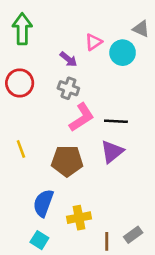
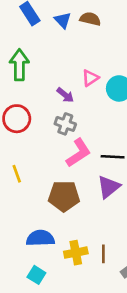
yellow line: (21, 149) -> (17, 174), moved
blue semicircle: (43, 203) -> (40, 238), turned 68
brown line: (107, 241) -> (103, 254), moved

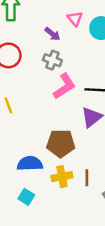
pink triangle: (90, 78) -> (75, 19), turned -35
brown pentagon: (64, 196) -> (61, 143), moved

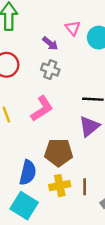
pink L-shape: (64, 86) -> (42, 109), moved
blue semicircle: (30, 164) -> (28, 173), turned 105
cyan square: (26, 197) -> (24, 206), size x1.6

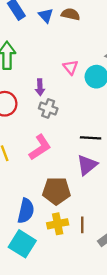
purple arrow: (50, 43) -> (40, 87), moved, turned 49

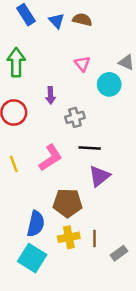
pink triangle: (71, 67) -> (82, 64), moved
gray cross: (48, 108) -> (75, 117), moved, turned -36
black line: (91, 138) -> (90, 148), moved

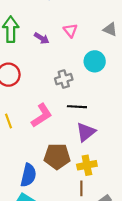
cyan circle: (109, 84) -> (95, 61), moved
purple arrow: (50, 95) -> (42, 38), moved, turned -56
yellow cross: (69, 237) -> (87, 165), moved

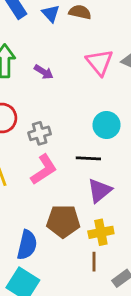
pink triangle: (70, 30) -> (100, 62), moved, size x1.5
cyan circle: (95, 61) -> (106, 125), moved
gray cross: (64, 79) -> (40, 133), moved

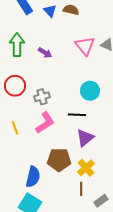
yellow cross: (101, 232) -> (86, 168), turned -30

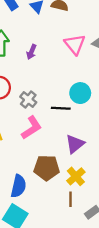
purple arrow: (45, 53) -> (31, 52), turned 80
gray cross: (42, 97) -> (28, 100), turned -35
black line: (77, 115) -> (61, 108), moved

